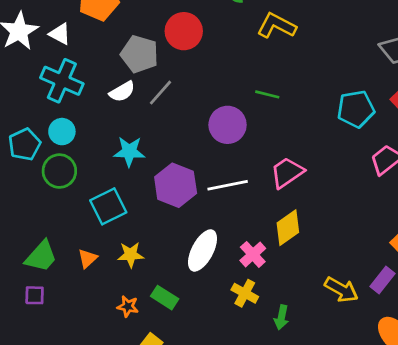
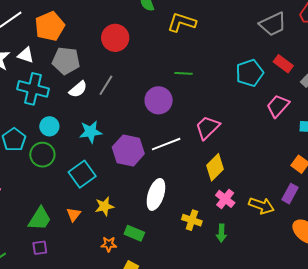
gray pentagon: (140, 54) -> (66, 61), moved
cyan circle: (62, 132) -> (49, 126), moved
pink cross: (253, 254) -> (225, 199), moved

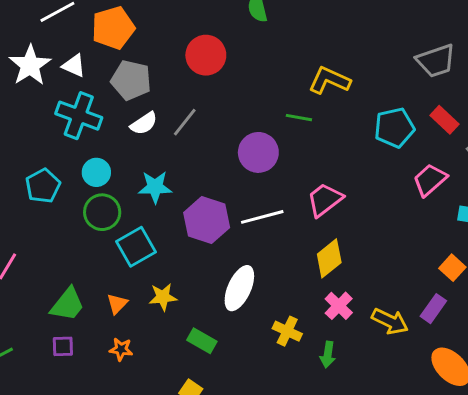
yellow L-shape: (182, 22) -> (329, 80), moved
green circle: (42, 155) -> (102, 212), moved
orange star: (109, 244) -> (121, 349), moved

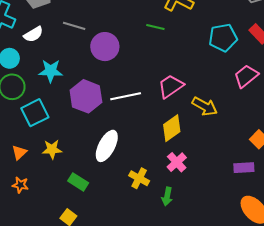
gray line: (185, 122) -> (74, 26), turned 65
white semicircle: (144, 123) -> (33, 34), moved
purple circle: (258, 152) -> (105, 47), moved
purple rectangle: (433, 309) -> (244, 168), turned 48
yellow arrow: (390, 321) -> (205, 106), moved

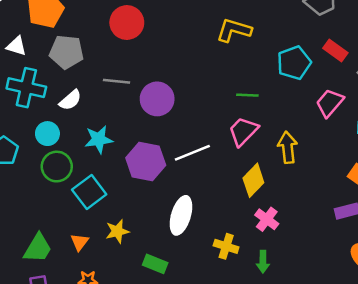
green line: (155, 27) -> (247, 95), moved
yellow arrow: (205, 106) -> (288, 147), turned -115

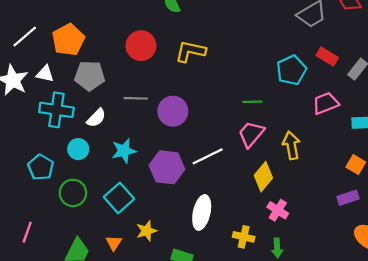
yellow L-shape: (234, 30) -> (190, 51), moved
pink trapezoid: (330, 103) -> (326, 103), turned 32
green circle: (57, 167) -> (73, 193), moved

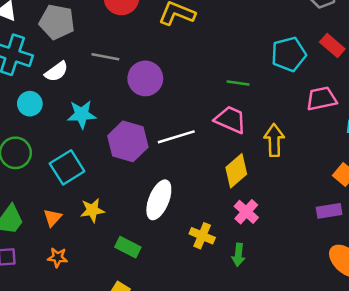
pink trapezoid: (251, 134) -> (230, 120), turned 64

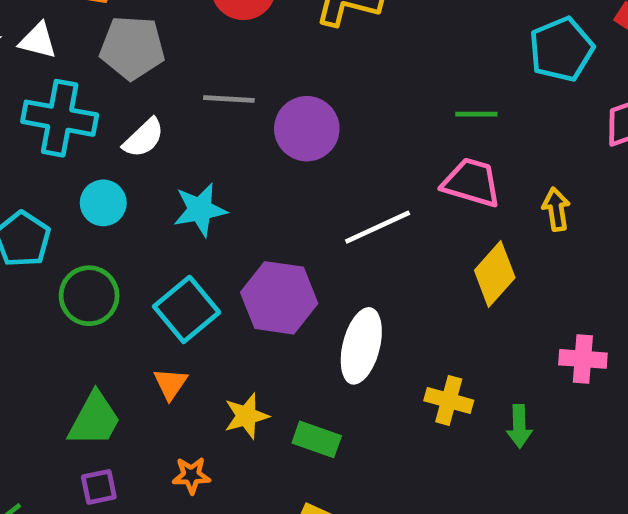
yellow arrow: (274, 140) -> (556, 209), size x0.7
purple hexagon: (128, 141) -> (279, 298), moved
yellow star: (92, 210) -> (246, 416), moved
pink cross: (246, 212) -> (583, 359), moved, turned -30
orange triangle: (53, 218) -> (171, 384), moved

